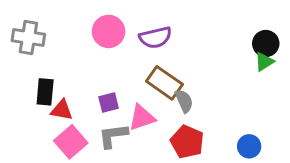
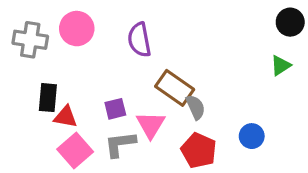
pink circle: (109, 31) -> (77, 29), moved
purple semicircle: (155, 37) -> (139, 40), moved, turned 92
black circle: (266, 44) -> (290, 22), moved
pink triangle: (142, 118) -> (151, 125), turned -40
blue circle: (249, 146) -> (252, 136), moved

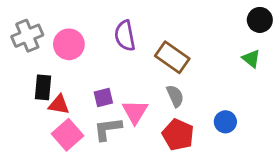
pink circle: (77, 29) -> (69, 44), moved
gray cross: (30, 40) -> (27, 36), turned -32
green triangle: (281, 65) -> (251, 59), turned -48
brown rectangle: (175, 88) -> (172, 57), moved

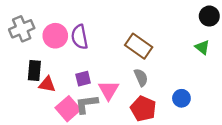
purple semicircle: (125, 36) -> (80, 37), moved
pink square: (67, 135) -> (68, 109), moved

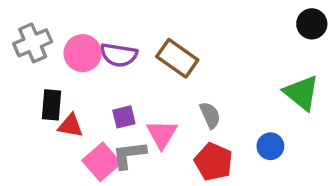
purple semicircle: (80, 37) -> (119, 55), turned -70
brown rectangle: (139, 46) -> (177, 58), moved
green triangle: (202, 47) -> (301, 93), moved, size x1.6

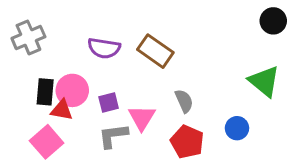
pink circle: (83, 53) -> (72, 90), moved
pink square: (102, 162) -> (47, 142), moved

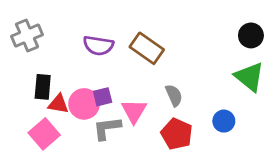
black circle: (273, 21) -> (251, 35), moved
pink circle: (72, 90) -> (84, 104), moved

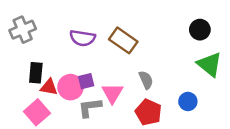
black circle: (251, 35) -> (200, 30), moved

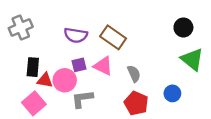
purple square: (86, 81) -> (79, 65), moved
pink triangle: (112, 93) -> (103, 66), moved, turned -35

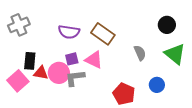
gray semicircle: (134, 74) -> (140, 53), moved
gray L-shape: (82, 99) -> (75, 78), moved
pink square: (34, 103) -> (18, 81), moved

